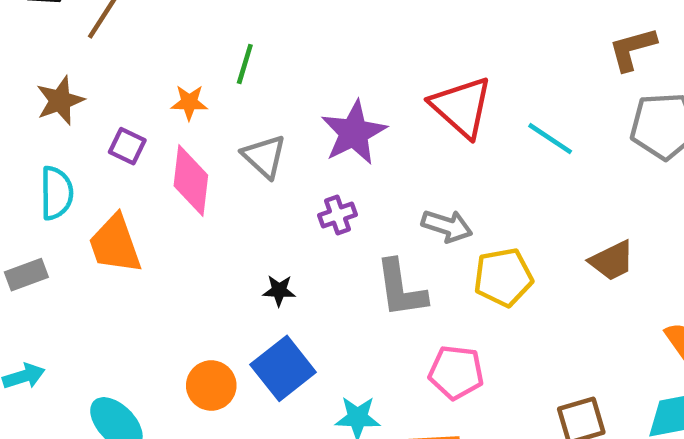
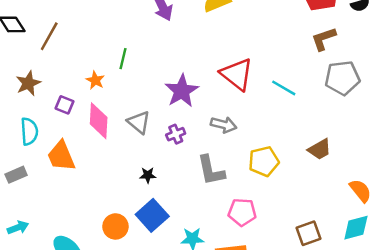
orange star: (189, 102) -> (95, 80), turned 30
gray triangle: (264, 156) -> (139, 122), moved
gray arrow: (447, 226) -> (224, 125), moved

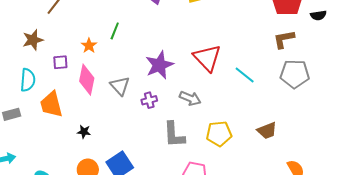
purple square: (65, 105) -> (60, 62), turned -35
black star: (148, 175) -> (84, 132), moved

